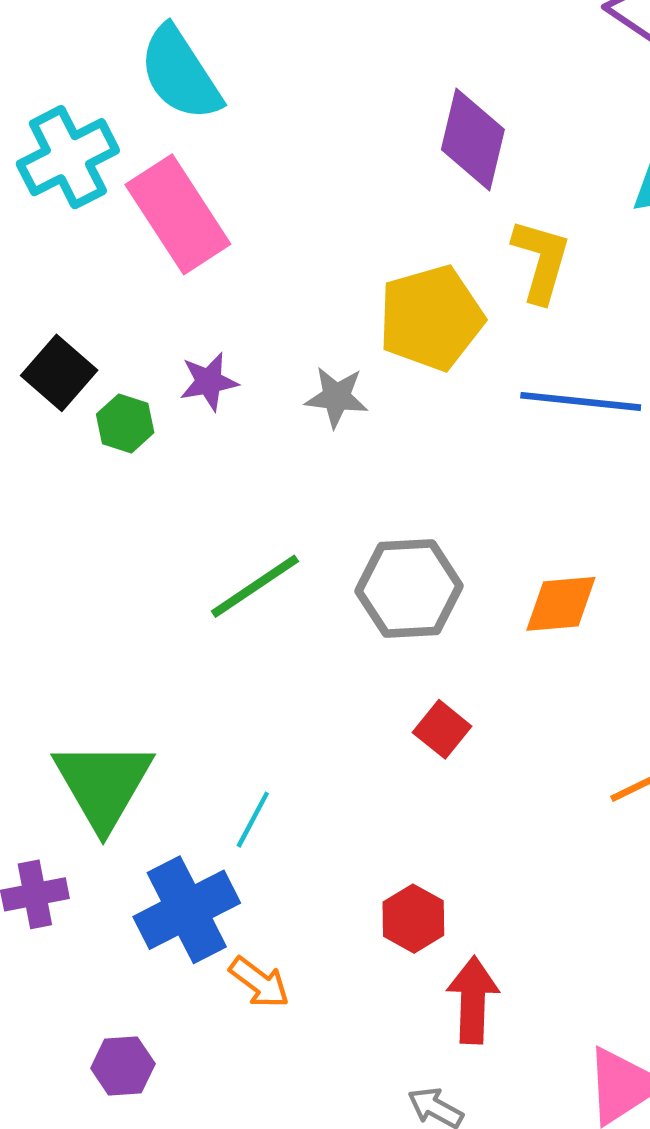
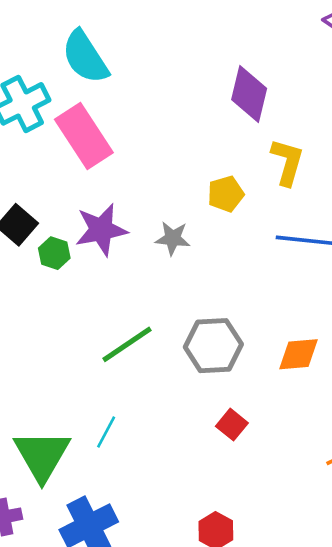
yellow pentagon: (431, 318) -> (226, 194), size x0.6
purple star: (209, 382) -> (101, 230), size x1.6
cyan line: (253, 820) -> (106, 432), moved

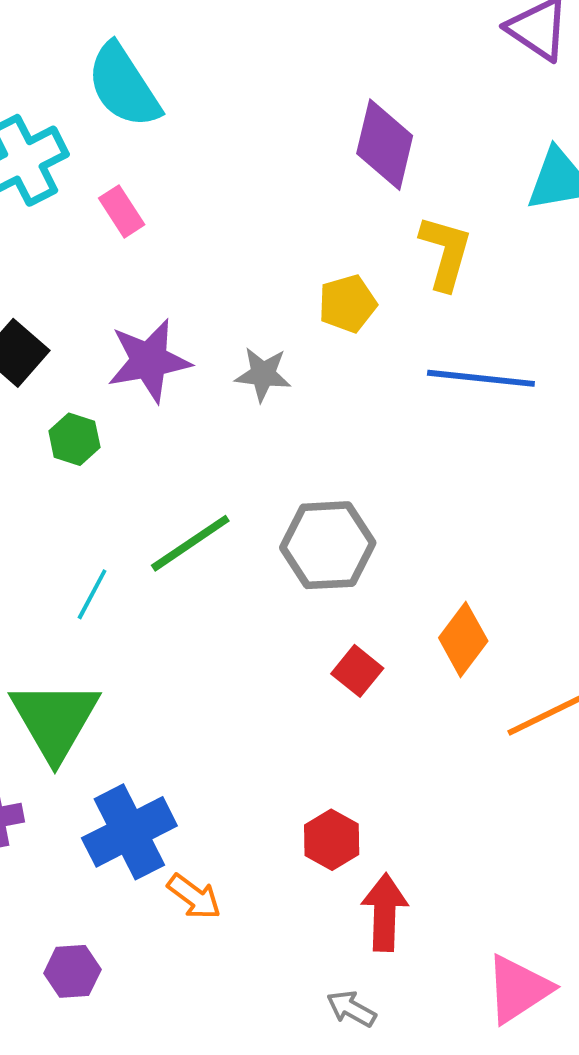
pink rectangle: (84, 136) -> (122, 211), size x0.5
green hexagon: (54, 253) -> (74, 439), moved
orange diamond: (298, 354) -> (463, 639), moved, turned -48
cyan line: (106, 432) -> (92, 594), moved

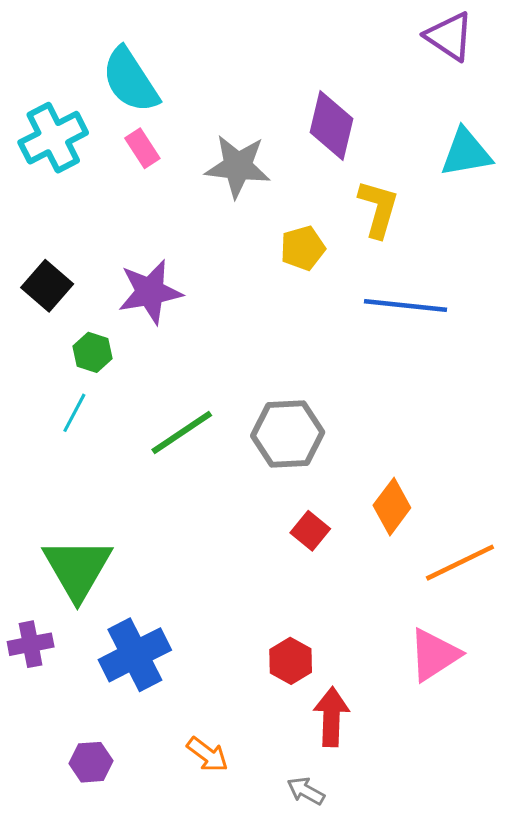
pink rectangle: (122, 211) -> (142, 148), moved
gray star: (263, 374) -> (238, 166), moved, size x1.5
cyan line: (92, 594) -> (74, 413), moved
orange arrow: (194, 897) -> (207, 755), moved
pink triangle: (518, 989) -> (434, 655), moved

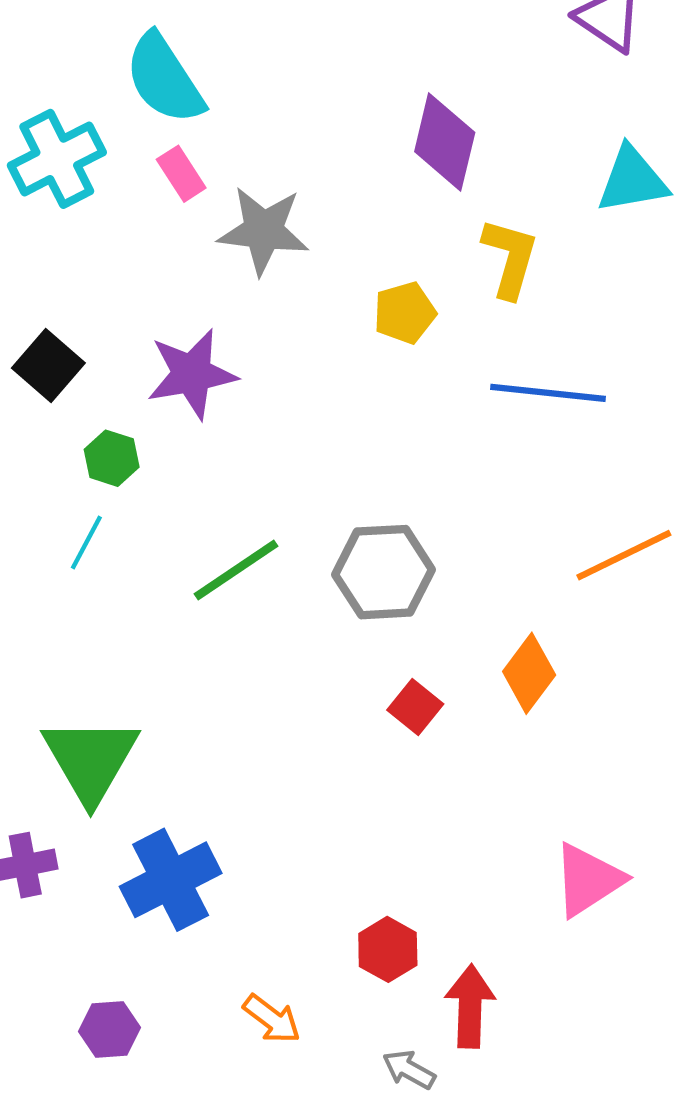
gray star: (238, 166) -> (263, 231), moved
orange line: (460, 563) -> (624, 555), moved
red hexagon: (291, 661) -> (388, 949), moved
red arrow: (331, 717) -> (470, 1006), moved

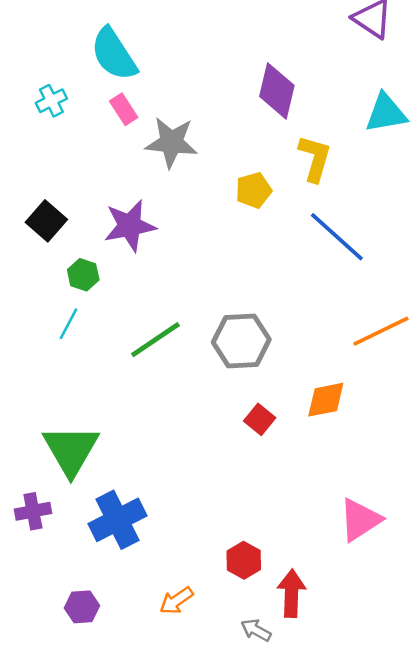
cyan cross: (57, 159) -> (51, 101), size x0.6
blue line: (548, 393) -> (337, 237), turned 36
orange diamond: (529, 673) -> (326, 400), turned 42
orange arrow: (272, 1019) -> (176, 601), turned 108

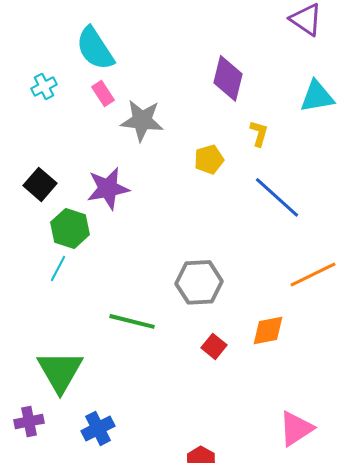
yellow L-shape: (315, 158) -> (259, 133), size x0.7
green hexagon: (83, 275) -> (70, 228), size x1.5
green line: (155, 340) -> (132, 321), moved, turned 48
blue cross: (118, 520) -> (98, 428), size x0.7

